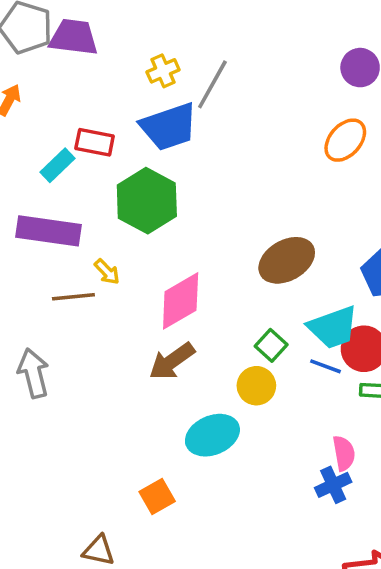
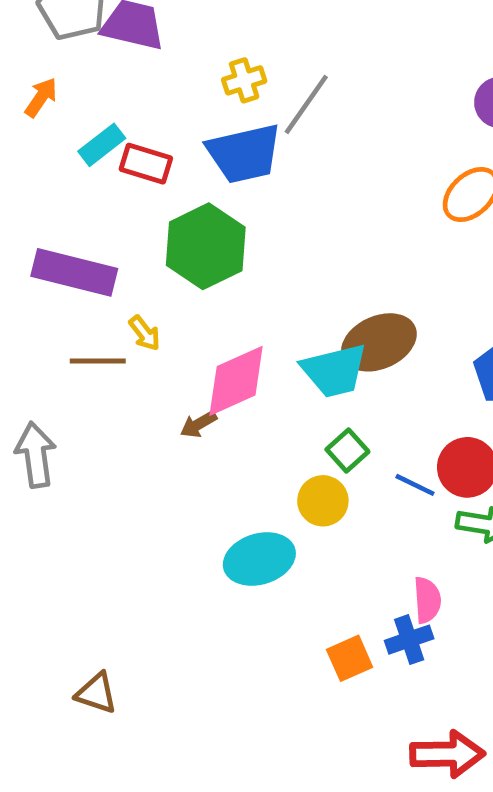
cyan rectangle: (58, 165) -> (102, 145), moved
cyan trapezoid: (333, 327) -> (334, 371), moved
brown arrow: (172, 361) -> (198, 424), moved, size x0.6
orange square: (157, 496) -> (350, 658), moved

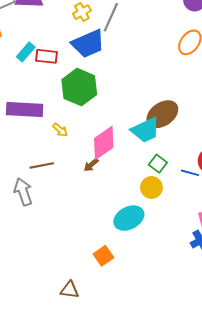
brown line: (98, 361) -> (42, 165), moved
orange square: (350, 658) -> (103, 256), moved

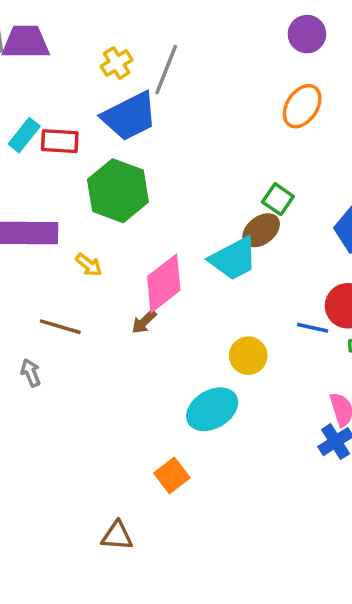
brown ellipse: (162, 114) -> (261, 230), size x0.7
green square: (158, 164) -> (278, 199), moved
brown line: (42, 165) -> (60, 327), turned 30
gray arrow: (23, 192) -> (31, 373), size x0.6

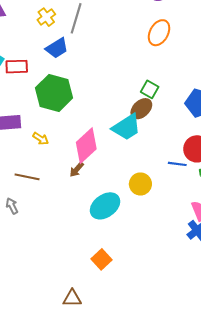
blue trapezoid: (130, 116) -> (57, 48), size x0.7
cyan ellipse: (212, 409) -> (105, 206), moved

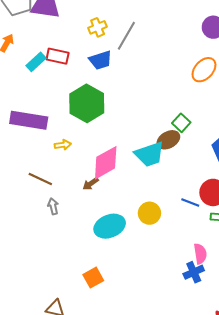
red rectangle: (17, 67) -> (58, 56), moved
yellow arrow: (41, 139) -> (63, 145), turned -56
gray arrow: (12, 206) -> (53, 206), moved

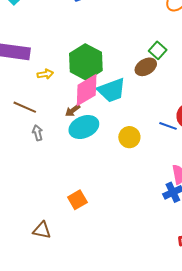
green hexagon: (87, 103) -> (86, 62), moved
cyan trapezoid: (149, 154) -> (112, 90), moved
cyan ellipse: (110, 226) -> (84, 127), moved

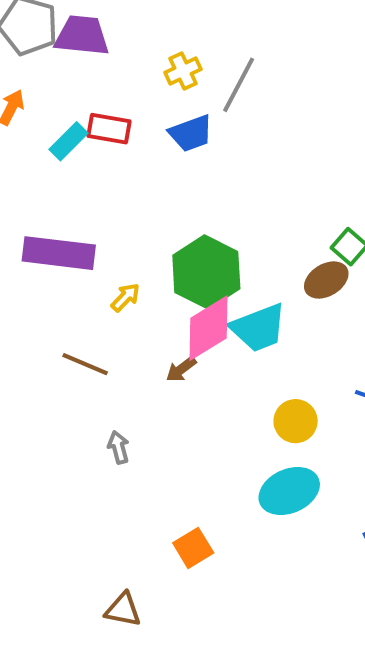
yellow arrow: (45, 74) -> (125, 297), turned -35
cyan ellipse: (84, 127) -> (289, 491), moved
gray arrow: (38, 133) -> (118, 447), moved

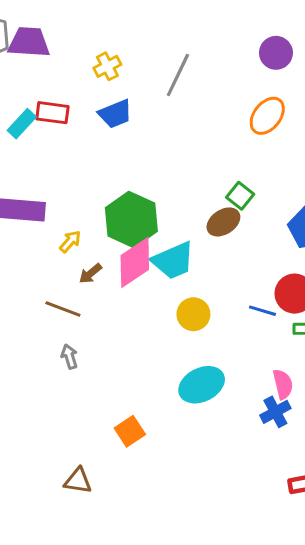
gray line: (239, 85) -> (178, 75), moved
brown line: (85, 364) -> (63, 309), moved
brown arrow: (181, 369) -> (90, 274), moved
yellow circle: (296, 421) -> (193, 314), moved

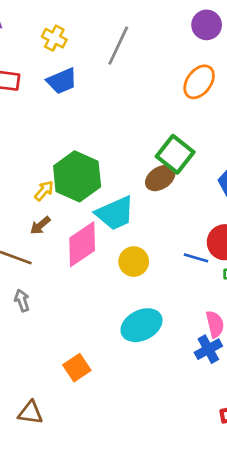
yellow cross: (107, 66) -> (54, 38), turned -35
green square: (240, 196) -> (175, 154), size x1.5
yellow arrow: (70, 241) -> (44, 191), moved
pink diamond: (135, 262) -> (82, 244), moved

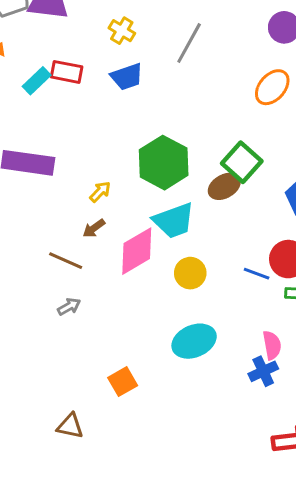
green hexagon: (77, 176) -> (164, 163), moved
gray arrow: (22, 301) -> (69, 307), turned 75

